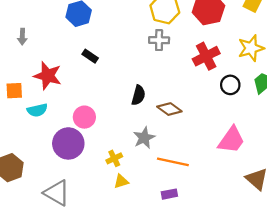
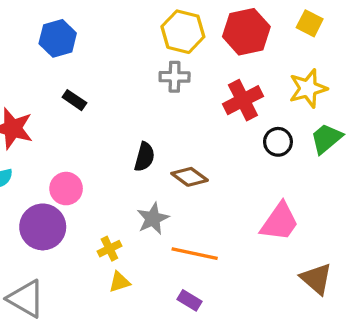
purple rectangle: (169, 194) -> (190, 300), turned 42

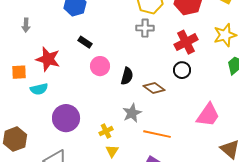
black circle: (278, 142) -> (182, 70), moved
pink circle: (66, 189) -> (100, 66), moved
yellow triangle: (119, 282) -> (112, 151), turned -40

